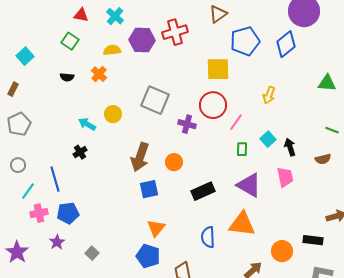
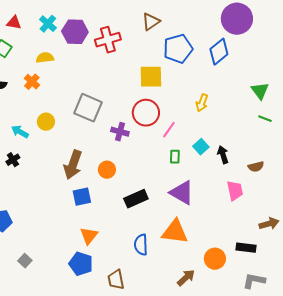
purple hexagon: (142, 40) -> (75, 32), moved
green triangle: (327, 83) -> (260, 91), turned 48
green line: (332, 130) -> (265, 119), moved
pink trapezoid: (285, 177) -> (235, 191), moved

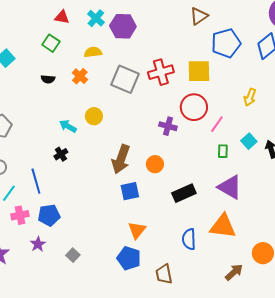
red cross: (108, 40) -> (161, 72), moved
gray square: (88, 108) -> (125, 79), moved

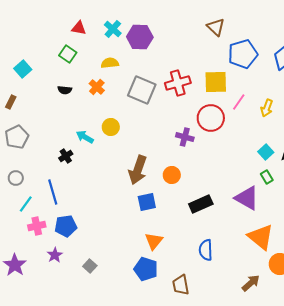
brown triangle: (199, 16) -> (216, 27), turned -42
pink line: (217, 124) -> (239, 102), moved
green rectangle: (223, 151) -> (267, 177), moved, turned -32
black cross: (61, 154) -> (66, 156), moved
orange triangle: (223, 226) -> (261, 237), moved, turned 32

